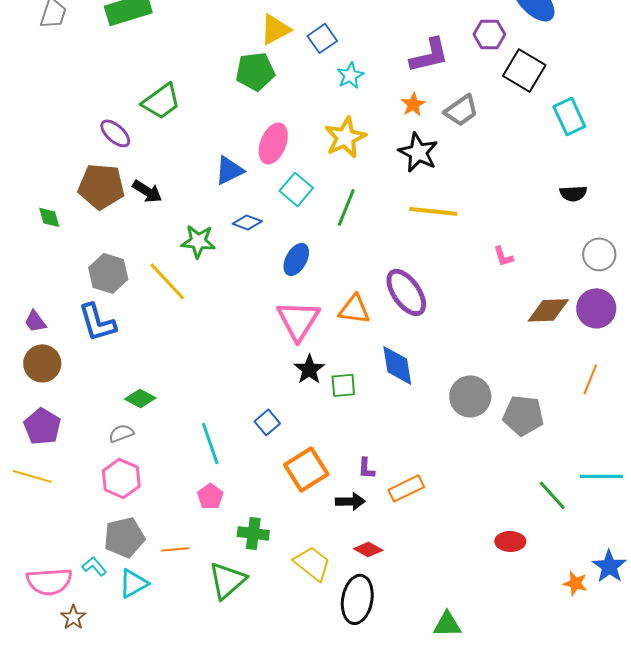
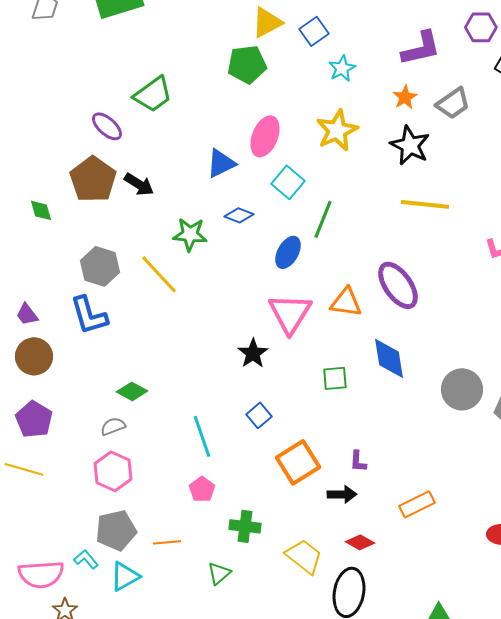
brown pentagon: (101, 186) -> (93, 179), turned 30
green line: (346, 207) -> (323, 219), moved
black star: (309, 369) -> (253, 353), moved
orange rectangle: (406, 488) -> (417, 504), moved
green triangle: (227, 580) -> (219, 573), size x0.6

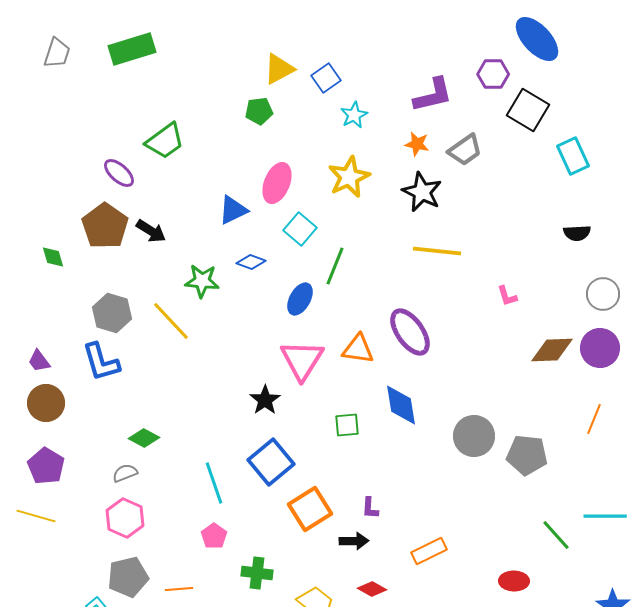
green pentagon: (247, 64) -> (259, 111), size x0.7
orange star: (405, 97) -> (417, 144), turned -30
blue square: (259, 415) -> (271, 462), size x1.8

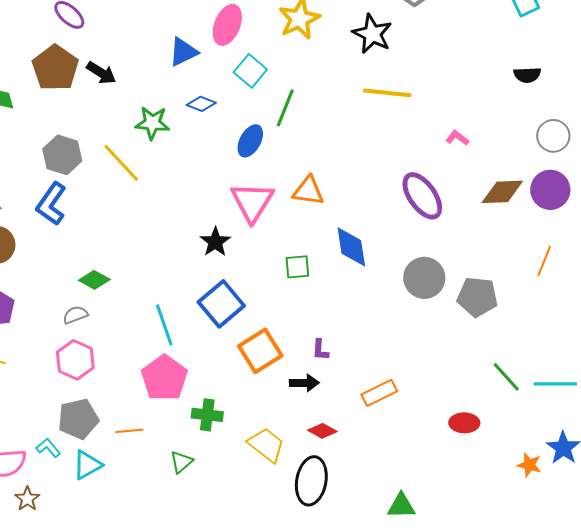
pink L-shape: (507, 296) -> (457, 138), turned 145
purple ellipse: (410, 332) -> (422, 196), moved
blue L-shape: (101, 362) -> (51, 204), turned 51
cyan line: (605, 516) -> (555, 384), moved
pink pentagon: (214, 536) -> (164, 378), size x1.8

